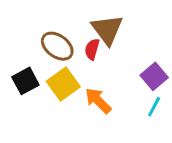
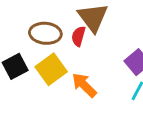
brown ellipse: (57, 46) -> (45, 33), turned -32

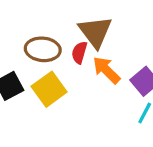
orange arrow: (84, 85) -> (106, 70), moved

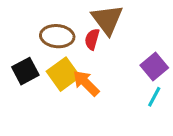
orange arrow: (106, 70) -> (86, 83), moved

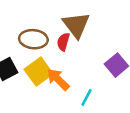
cyan line: (154, 97) -> (87, 98), moved

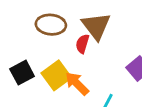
brown ellipse: (33, 39) -> (51, 25), moved

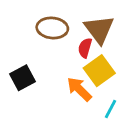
yellow square: (56, 75) -> (99, 71), moved

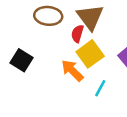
black square: (22, 78) -> (22, 60), turned -30

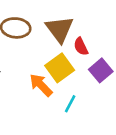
red semicircle: (77, 34) -> (81, 47), moved, turned -42

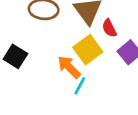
cyan line: (70, 104) -> (80, 86), moved

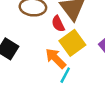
red semicircle: (109, 28) -> (58, 24), moved

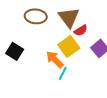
red semicircle: (58, 24) -> (81, 30), moved, turned -96

